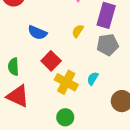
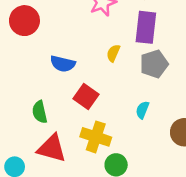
yellow cross: (66, 82) -> (96, 137), moved

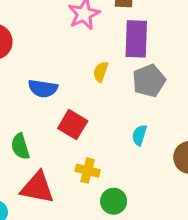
yellow cross: (96, 137) -> (88, 171), size x0.7

